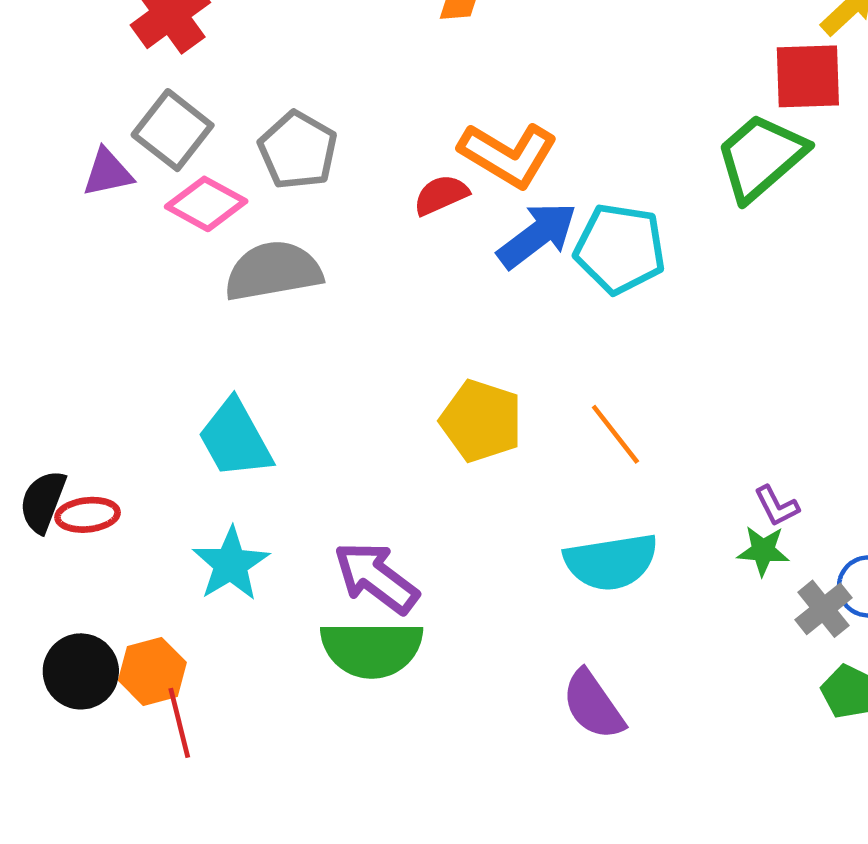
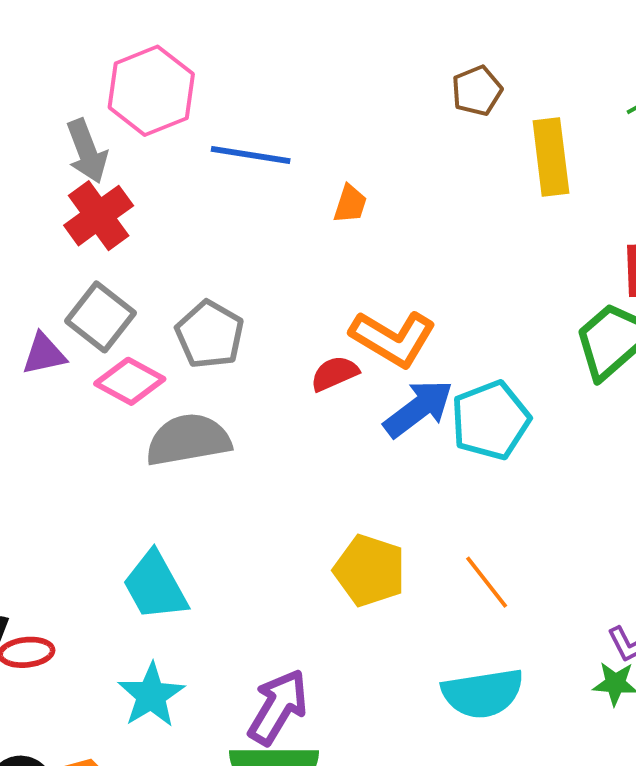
cyan pentagon: (620, 249) -> (490, 420), turned -30
purple arrow: (376, 577) -> (278, 707), turned 84

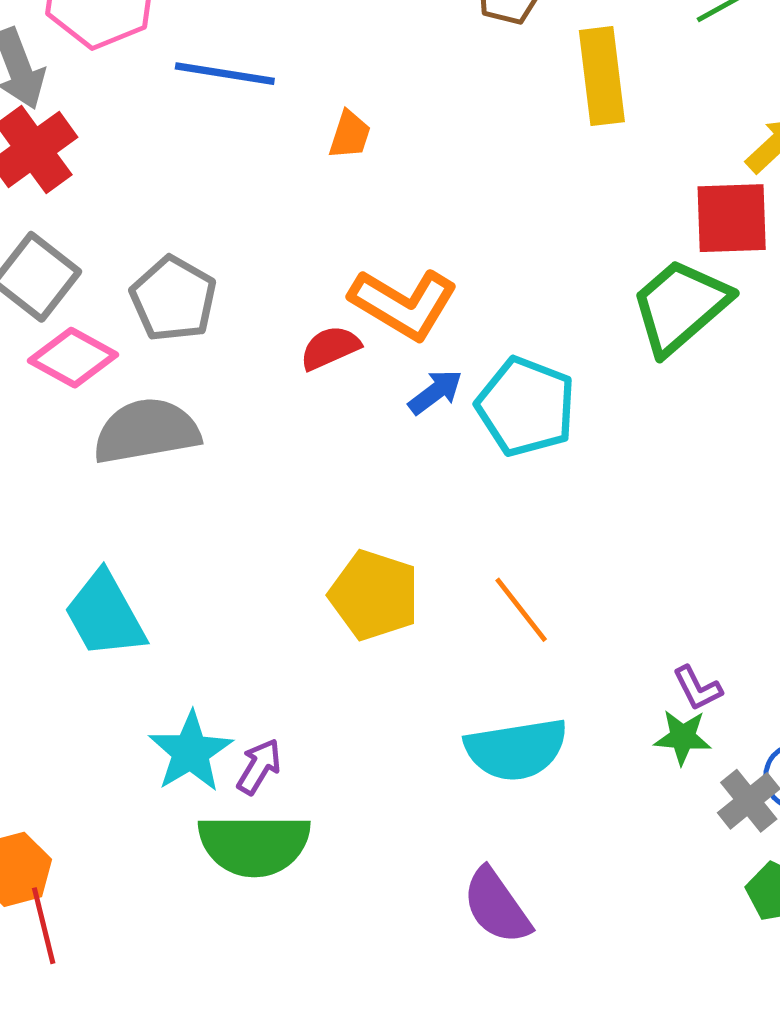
blue arrow: (418, 409) -> (435, 392), size x0.6
cyan pentagon: (490, 420) -> (526, 407), turned -30
cyan star: (151, 695) -> (191, 752), moved
purple arrow: (278, 707) -> (259, 767), size x0.6

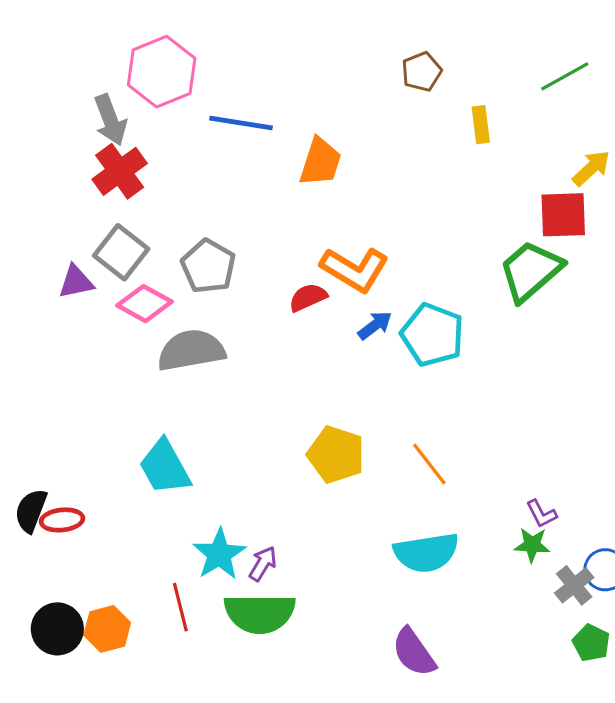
yellow rectangle: (602, 76) -> (481, 125), size x0.6
orange trapezoid: (350, 135) -> (320, 162), size x1.6
red line: (44, 926) -> (180, 607), moved

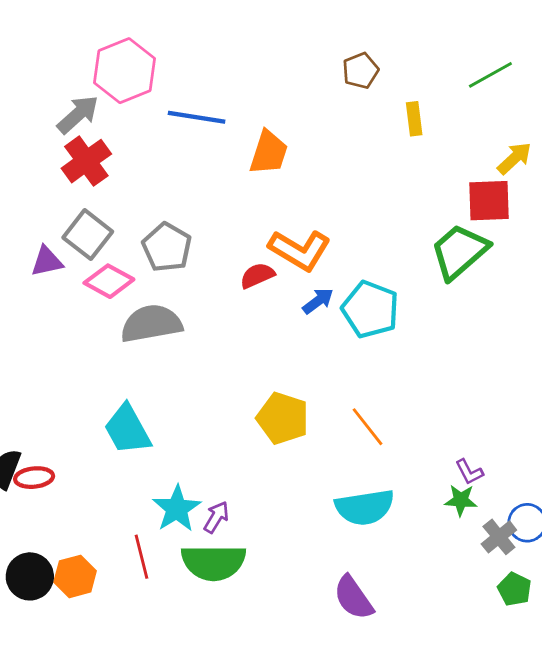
gray arrow: (110, 120) -> (78, 114), turned -111

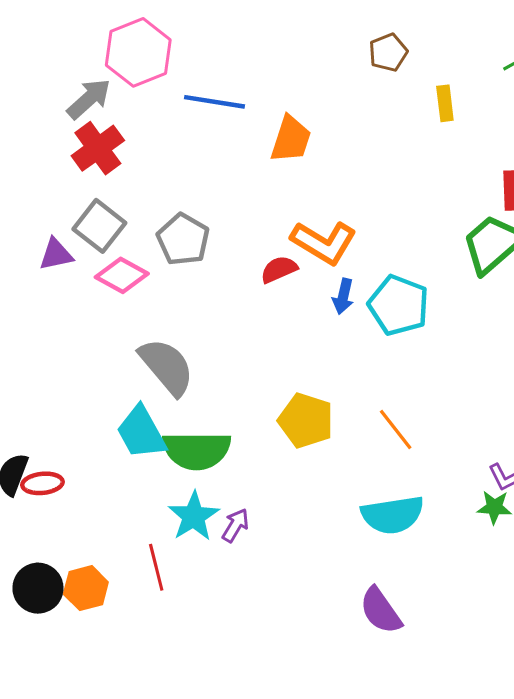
blue arrow: (318, 301) -> (343, 296), turned 140
gray semicircle: (151, 324) -> (167, 367), moved, turned 60
green semicircle: (214, 562) -> (197, 450), moved

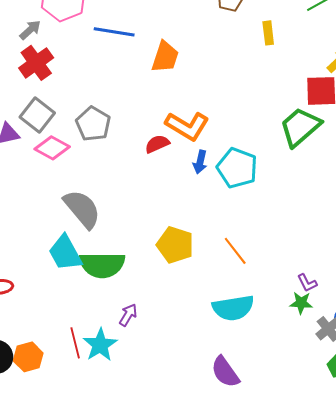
gray arrow: (89, 99) -> (30, 30), size x0.7
cyan star: (194, 516) -> (100, 345), moved

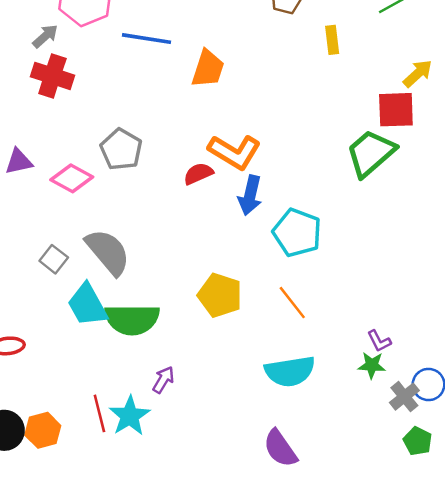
red cross: (36, 63) -> (52, 76), turned -36
gray square: (37, 115) -> (54, 259), moved, size x0.7
blue arrow: (200, 162) -> (250, 195), size x1.4
cyan pentagon: (237, 168) -> (297, 233), moved

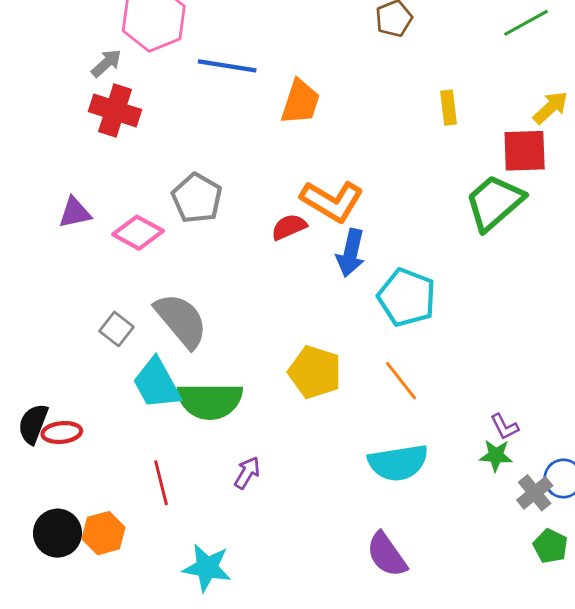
yellow rectangle: (332, 40) -> (448, 108), moved
red line: (99, 413) -> (161, 483), moved
cyan star: (130, 416) -> (207, 568), moved, turned -30

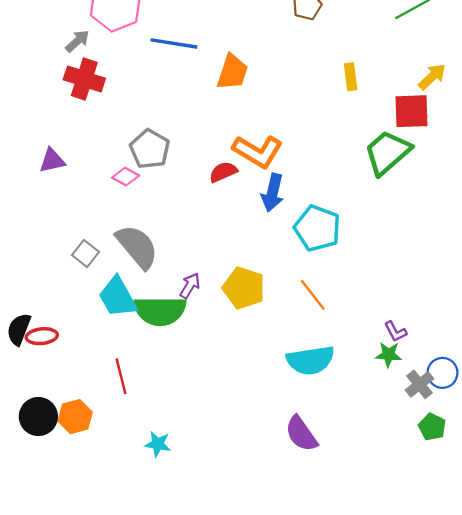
pink diamond: (138, 233) -> (126, 177), moved, size x0.7
purple arrow: (247, 473) -> (190, 286), moved
cyan star: (207, 568) -> (158, 444), size x0.7

